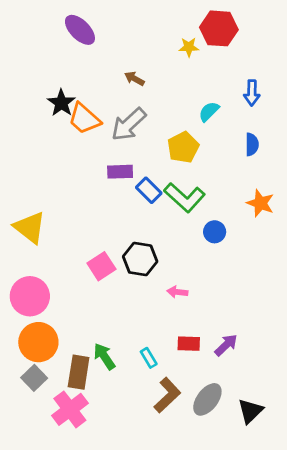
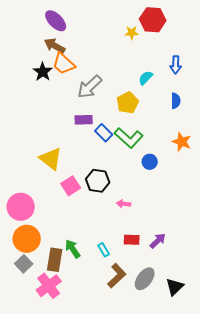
brown arrow: (134, 79) -> (55, 46), moved, size x1.5
orange trapezoid: (84, 119) -> (64, 64), moved
yellow triangle: (30, 228) -> (51, 159), moved

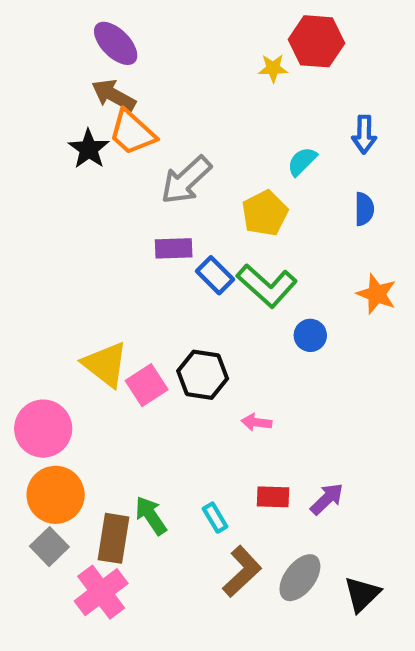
yellow triangle: (51, 159) -> (105, 364), moved

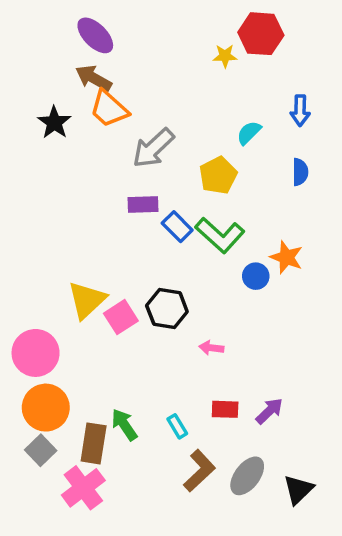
black star: (89, 149) -> (54, 122), moved
orange star: (377, 294) -> (286, 257), moved
yellow triangle: (105, 364) -> (87, 300), turned 39

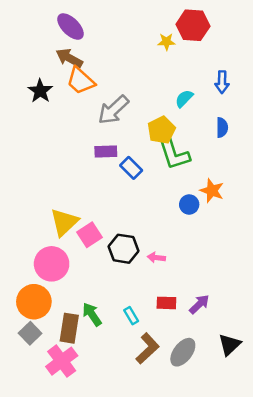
green L-shape: (220, 235) -> (174, 154), moved, turned 30
black hexagon: (167, 309) -> (124, 249), moved
pink circle: (36, 353) -> (52, 264), moved
black triangle: (298, 490) -> (230, 345), moved

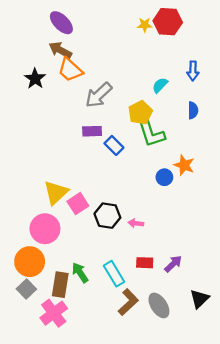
yellow star: (166, 42) -> (145, 25), moved
cyan rectangle: (131, 316) -> (114, 274), size x1.6
gray ellipse: (183, 352) -> (159, 305), turned -70

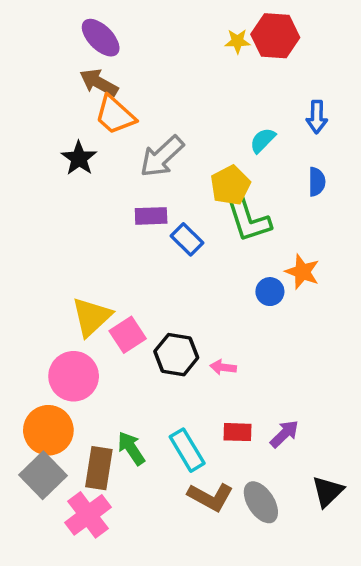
black star: (35, 79) -> (79, 158), moved
gray square: (26, 289) -> (43, 475), size x1.4
brown L-shape: (128, 302) -> (210, 497), turned 72

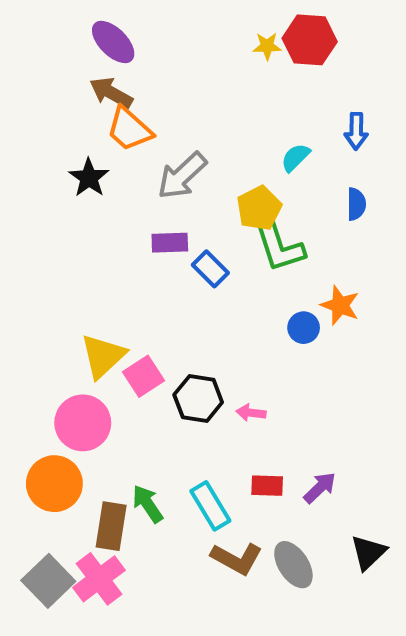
gray square: (43, 475) -> (48, 581), moved

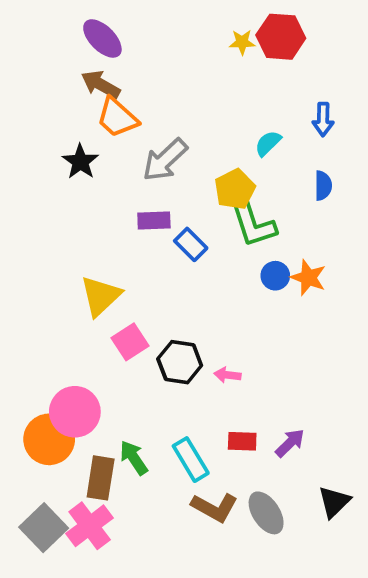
blue circle: (304, 328) -> (275, 276), moved
yellow triangle: (103, 356) -> (101, 296), moved
pink circle: (83, 423) -> (75, 412), moved

